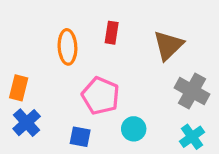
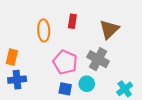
gray cross: (192, 91) -> (98, 59), moved
blue cross: (27, 123) -> (17, 80), turned 36
blue square: (80, 137) -> (65, 89), moved

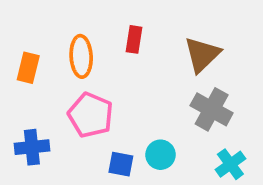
orange rectangle: (12, 57) -> (28, 68), moved
gray cross: (98, 59) -> (212, 109), moved
pink pentagon: (65, 62) -> (91, 115), moved

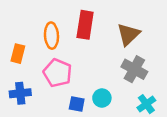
red rectangle: (134, 39) -> (85, 25), size x1.6
orange rectangle: (28, 68) -> (18, 54), moved

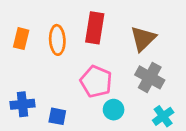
orange rectangle: (18, 54) -> (21, 39), moved
pink pentagon: (57, 73) -> (96, 81), moved
blue square: (77, 104) -> (57, 116), moved

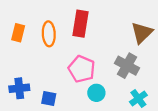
brown triangle: (143, 39) -> (142, 33), moved

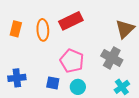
red rectangle: (81, 24) -> (71, 21), turned 55
cyan circle: (96, 93) -> (78, 87), moved
blue square: (49, 98) -> (53, 83), moved

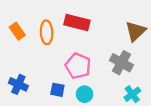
red rectangle: (71, 21) -> (77, 22), turned 40
orange rectangle: (16, 29) -> (17, 31), turned -49
blue cross: (17, 78) -> (18, 84), turned 30

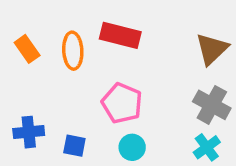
gray cross: (121, 63) -> (212, 105), moved
blue cross: (18, 84) -> (29, 132), turned -30
blue square: (57, 90) -> (74, 146), moved

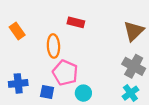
red rectangle: (120, 35) -> (76, 22), size x0.7
orange ellipse: (73, 51) -> (53, 46), moved
pink pentagon: (122, 103) -> (65, 73), moved

